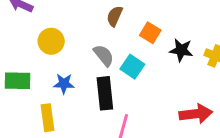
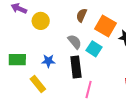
orange square: (150, 33) -> (106, 26), size x1.5
yellow circle: (51, 41) -> (41, 21), moved
yellow rectangle: (47, 118) -> (38, 84), turned -30

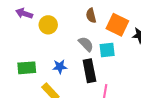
brown semicircle: (82, 15) -> (91, 15), turned -32
cyan square: (94, 49) -> (107, 50), turned -35

